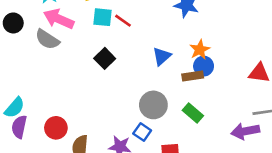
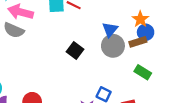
black square: (105, 58) -> (75, 51), moved
gray circle: (153, 105) -> (113, 46), moved

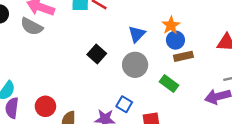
brown rectangle: (138, 42) -> (183, 56), moved
gray circle: (113, 46) -> (135, 65), moved

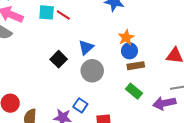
blue triangle: (137, 34) -> (86, 47), moved
green rectangle: (169, 83) -> (134, 91), moved

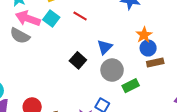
cyan square: (47, 12) -> (51, 19), moved, turned 35
green rectangle: (134, 91) -> (131, 86), moved, turned -63

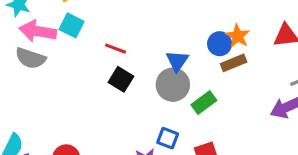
red line: (80, 16) -> (115, 49), moved
orange star: (144, 35) -> (238, 36), moved
blue triangle: (105, 47) -> (177, 61), moved

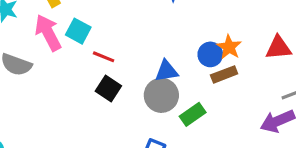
cyan square: (72, 25) -> (78, 31), moved
pink arrow: (38, 31) -> (48, 33), moved, turned 51
blue triangle: (177, 61) -> (166, 71), turned 45

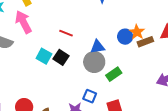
cyan square: (78, 31) -> (44, 56), moved
red line: (104, 57) -> (66, 33), moved
brown rectangle: (224, 74) -> (145, 42), moved

